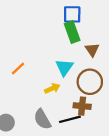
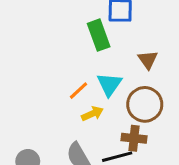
green rectangle: (72, 32) -> (99, 35), moved
orange line: (18, 68) -> (79, 91), moved

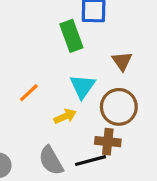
orange line: (79, 91) -> (29, 93), moved

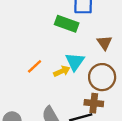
green rectangle: (71, 36) -> (67, 24), turned -50
yellow arrow: (65, 116) -> (62, 71), moved

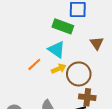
cyan triangle: (75, 62) -> (57, 50), moved, turned -30
brown circle: (102, 77) -> (79, 74), moved

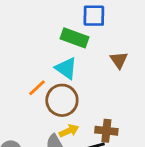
yellow arrow: (59, 69) -> (69, 131), moved
brown circle: (79, 74) -> (62, 100), moved

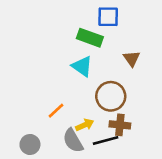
orange line: (37, 88) -> (56, 111), moved
brown circle: (62, 100) -> (111, 96), moved

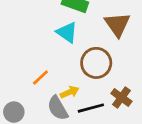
brown triangle: (132, 58) -> (117, 24), size x1.5
brown cross: (120, 125) -> (121, 97), moved, turned 30

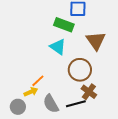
yellow arrow: (70, 92) -> (31, 92), moved
brown cross: (121, 97) -> (89, 92), moved

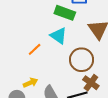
orange line: (38, 81) -> (35, 49), moved

